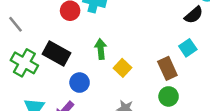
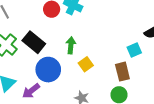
cyan square: (188, 48) -> (134, 50), moved
blue circle: (80, 83) -> (48, 70), size x1.5

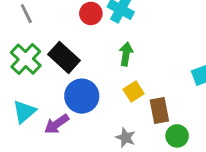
green arrow: (71, 45) -> (126, 54), moved
brown rectangle: (122, 72) -> (159, 110), moved

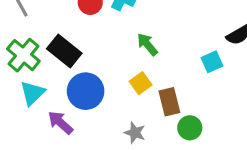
green arrow: (126, 54) -> (147, 44), moved, turned -45
cyan triangle: (24, 112) -> (32, 93), moved
purple arrow: (57, 124) -> (61, 123), turned 80

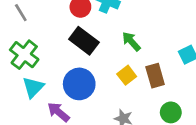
black rectangle: (64, 51) -> (84, 41), moved
brown rectangle: (169, 102) -> (155, 76), moved

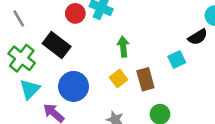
black rectangle: (84, 41) -> (57, 45), moved
green arrow: (131, 41) -> (123, 47), turned 36

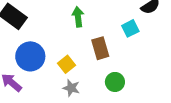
yellow square: (119, 79) -> (66, 64), moved

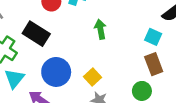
cyan square: (130, 28) -> (153, 37), turned -35
brown rectangle: (100, 48) -> (154, 64), moved

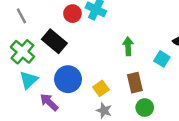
green arrow: (100, 29) -> (128, 46), moved
brown rectangle: (154, 64) -> (135, 83), moved

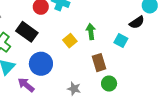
yellow square: (101, 88) -> (70, 41), moved

